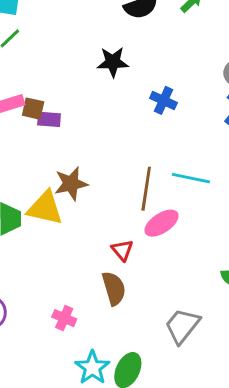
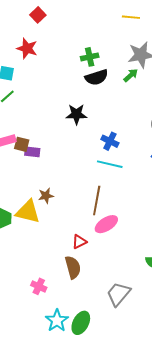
cyan line: (191, 178) -> (110, 164), moved
brown star: (71, 184) -> (46, 196), size x0.7
red triangle: (122, 250) -> (79, 242), turned 42

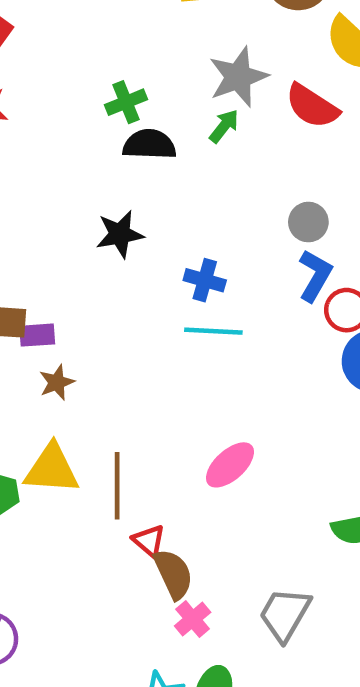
black semicircle: (97, 77) -> (149, 144), turned -150
brown star: (46, 196) -> (57, 382), moved
brown line: (97, 201) -> (117, 486), moved
red triangle: (79, 242) -> (149, 541), moved, turned -42
pink cross: (39, 286) -> (193, 619), moved, turned 35

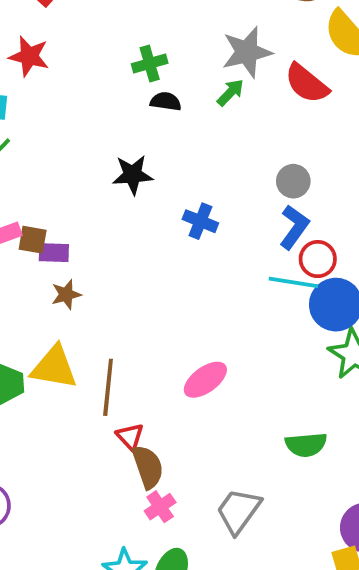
black semicircle: (149, 144) -> (166, 101), size x0.7
cyan line: (213, 331) -> (293, 282), moved

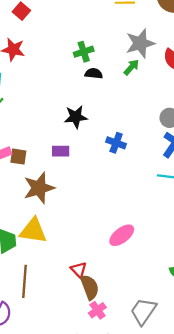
purple rectangle: (54, 253) -> (61, 151), moved
brown star: (66, 294) -> (39, 188), size x1.8
brown line: (108, 387) -> (25, 281), moved

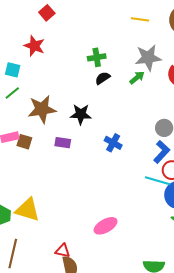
black semicircle: (94, 74) -> (103, 78), turned -49
brown star: (39, 188) -> (42, 109), moved
red triangle: (79, 270) -> (63, 251), turned -42

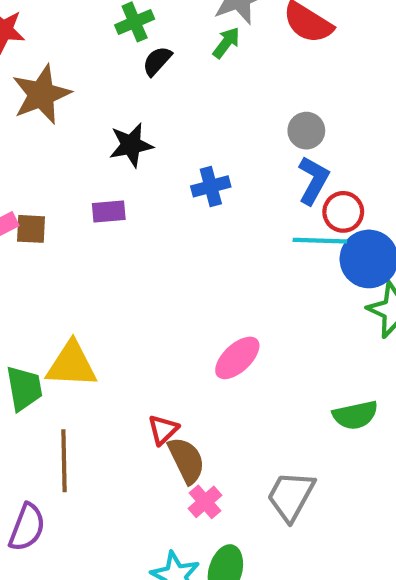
brown star: (42, 109) -> (41, 94), moved
blue cross: (113, 143) -> (211, 186), turned -30
red triangle: (63, 251) -> (163, 430), turned -42

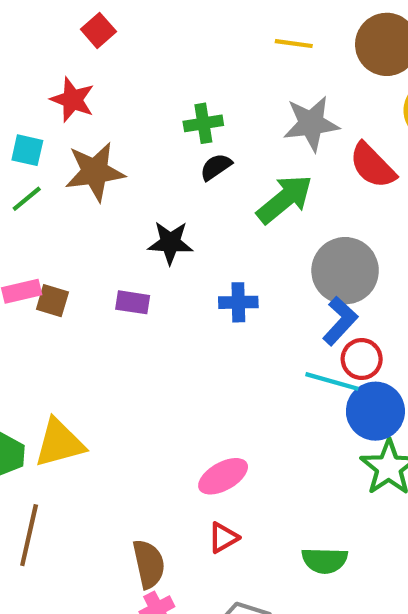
green arrow: (226, 43) -> (285, 199), moved, size x1.8
gray circle: (306, 131) -> (345, 271), size x1.8
yellow triangle: (71, 365) -> (59, 443), turned -32
red triangle: (163, 430) -> (223, 538), moved

